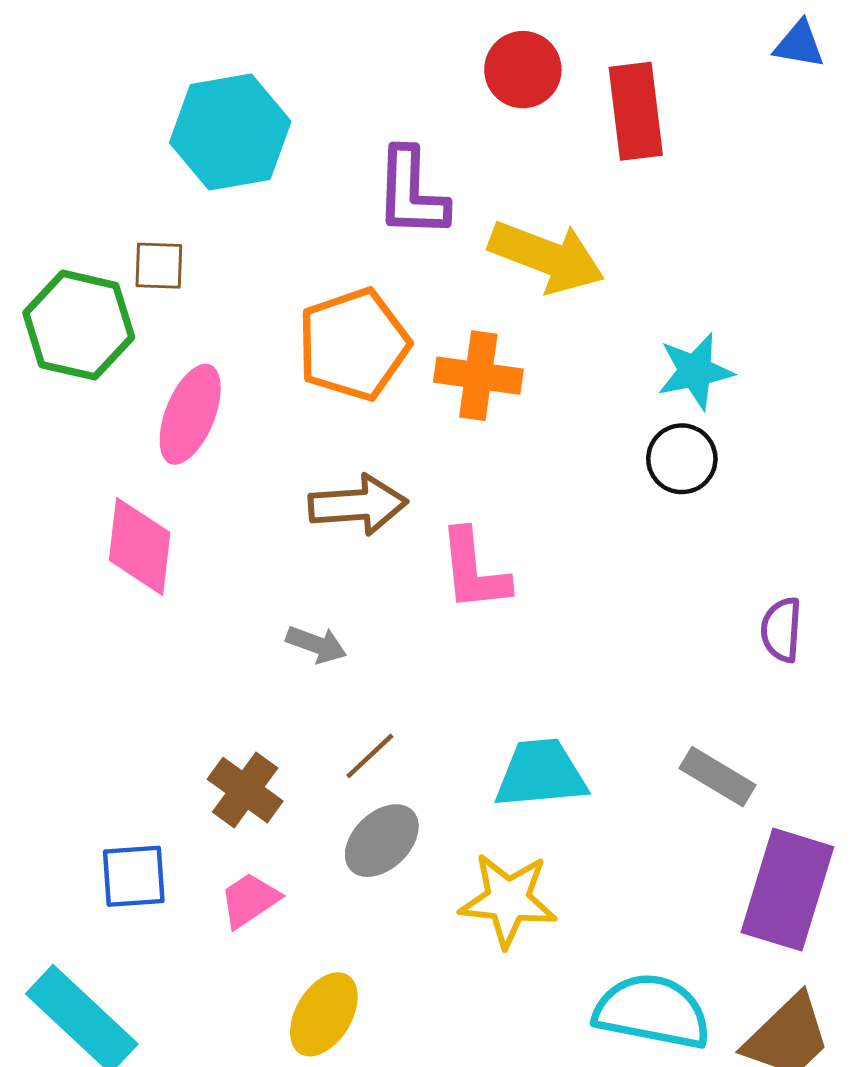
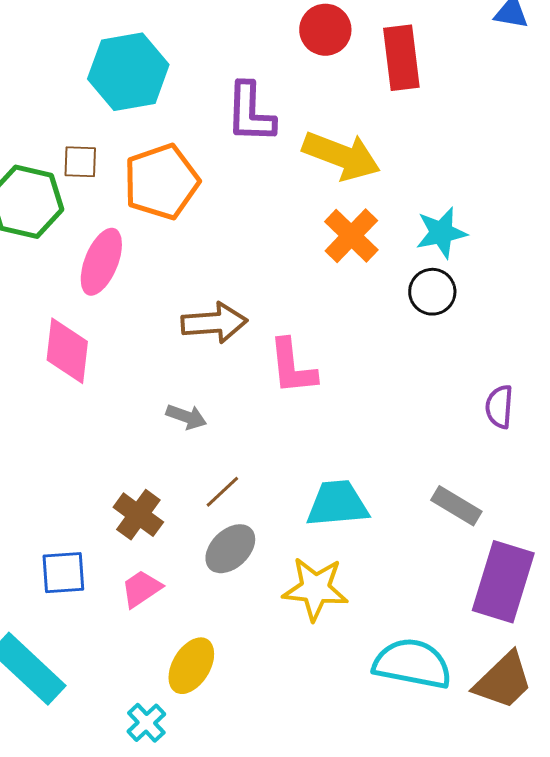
orange pentagon: (354, 344) -> (161, 182), moved
orange cross: (478, 376) -> (351, 236), moved, turned 36

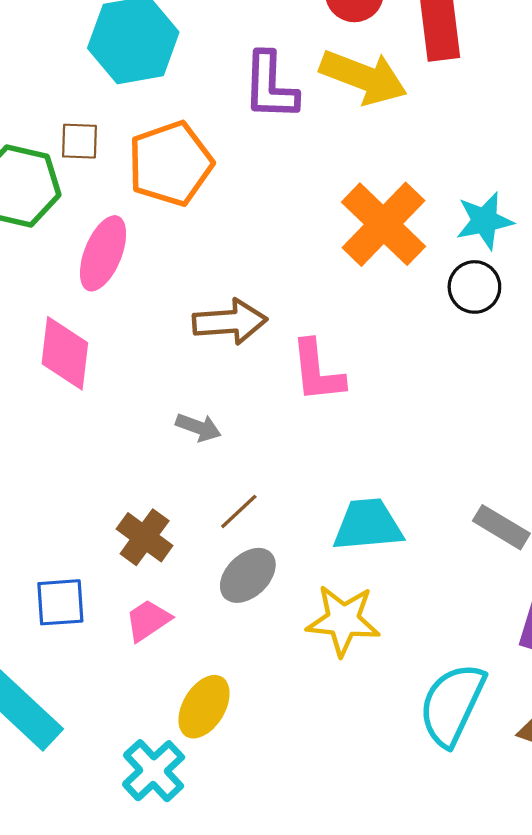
yellow arrow: (341, 156) -> (363, 77), moved
orange cross: (351, 236) -> (384, 224), size x1.4
cyan semicircle: (412, 664) -> (452, 704), turned -76
cyan cross: (146, 723) -> (154, 771), size x1.4

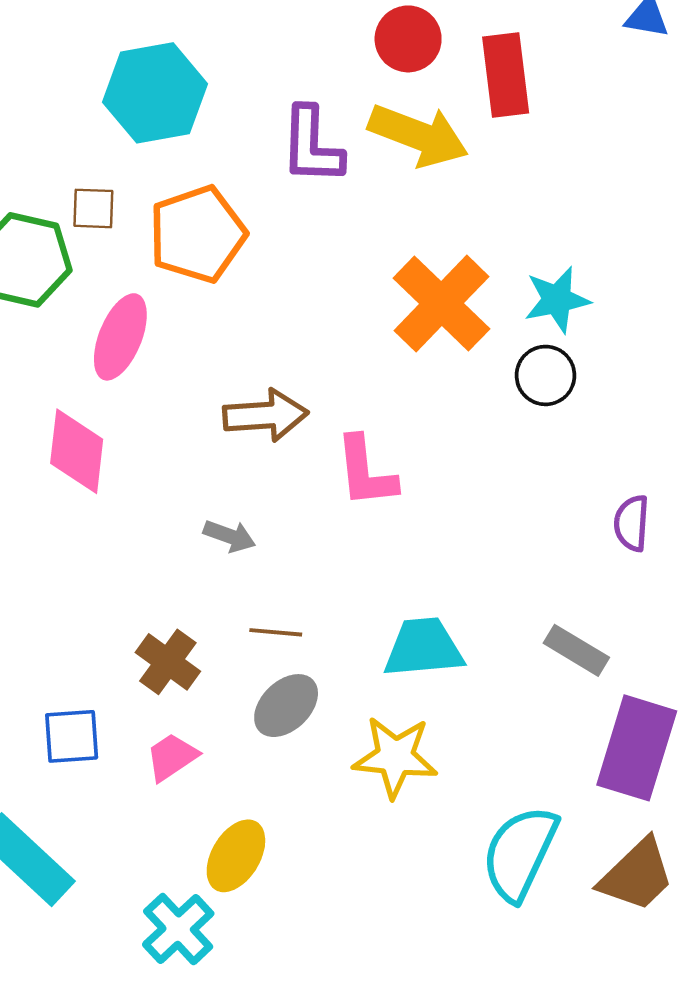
brown line: (239, 511) -> (276, 632), turned 48

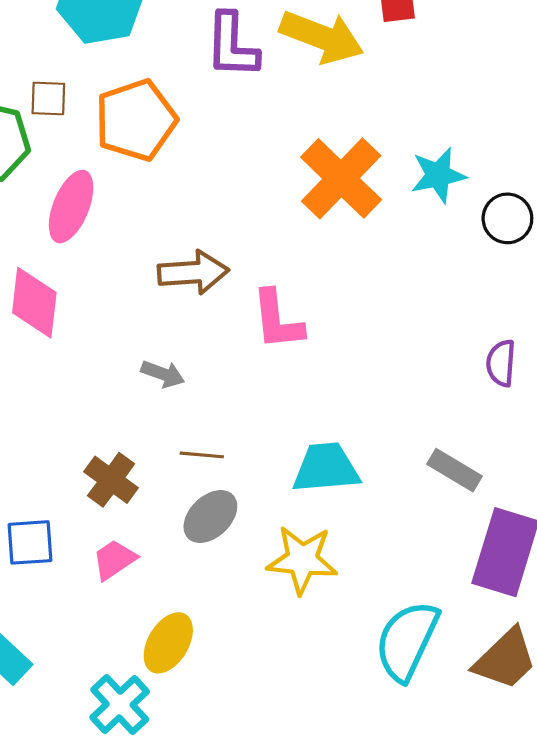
black circle: (546, 375) -> (507, 218), moved

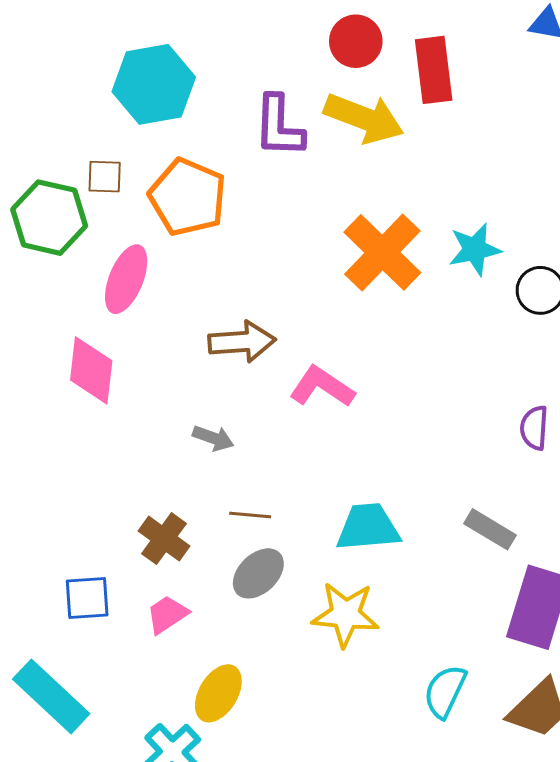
orange pentagon: (136, 120) -> (188, 197), turned -30
pink L-shape: (277, 320) -> (322, 387), turned 130
cyan semicircle: (407, 641) -> (445, 691), size x0.7

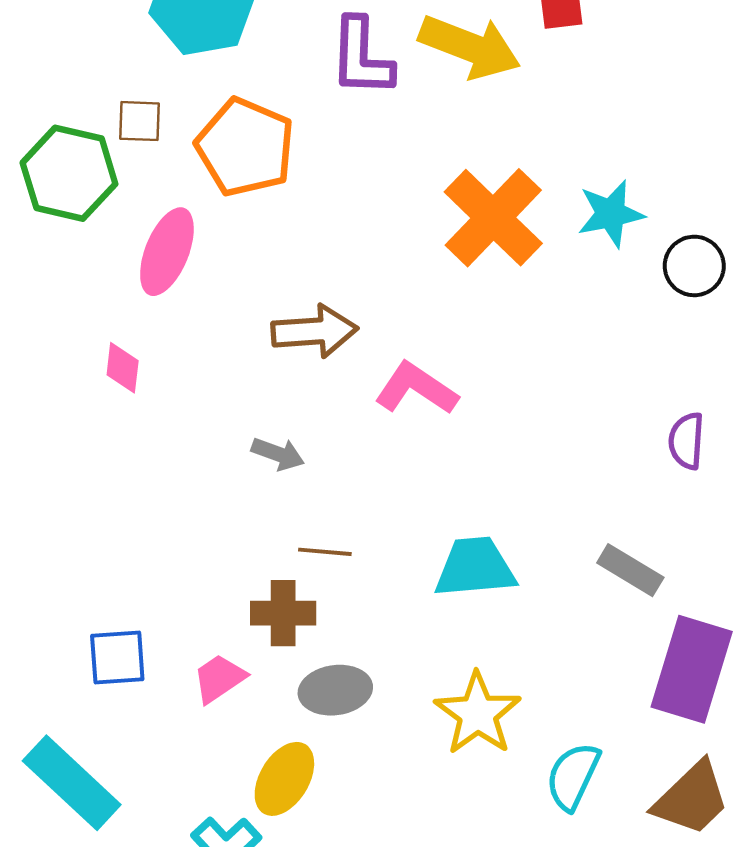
pink diamond: (91, 370) -> (123, 368), size x0.6
brown cross: (164, 539) -> (283, 613), moved, turned -36
gray ellipse: (258, 573) -> (335, 690), moved, turned 36
yellow star: (346, 614) -> (478, 714), moved, turned 30

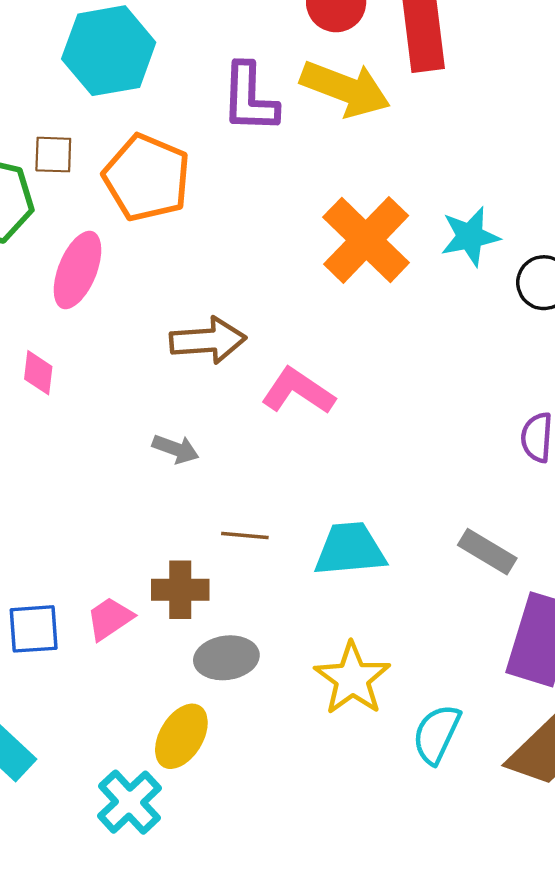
brown line: (325, 552) -> (245, 535), moved
pink trapezoid: (219, 678) -> (110, 619), moved

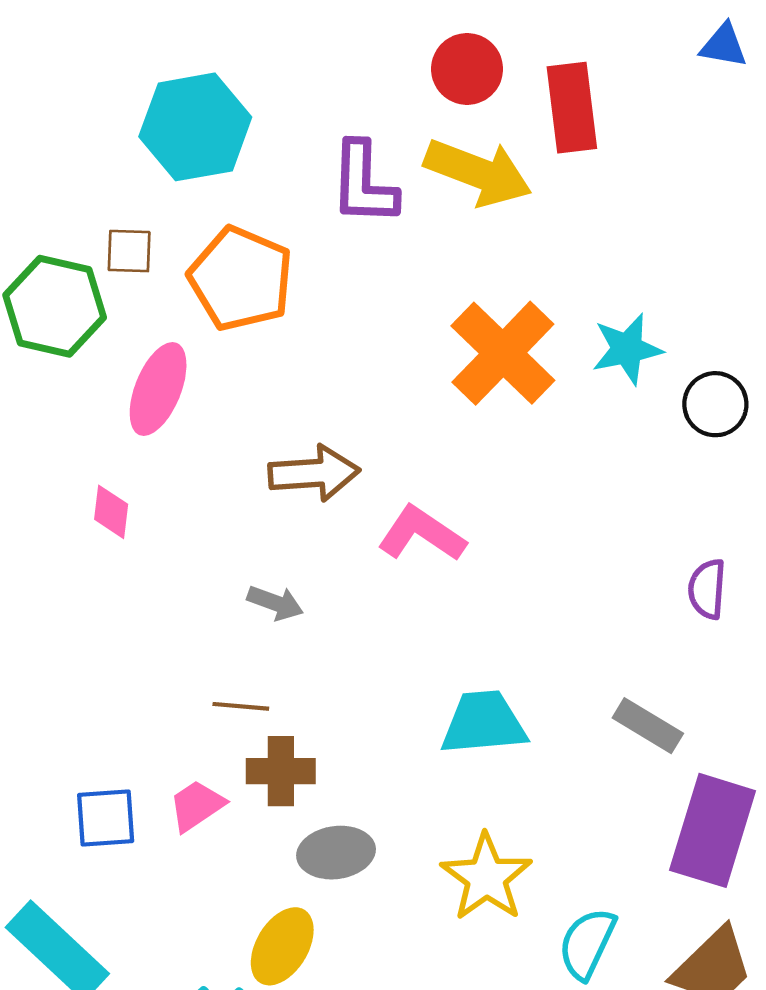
brown line: (245, 535) -> (241, 706), moved

